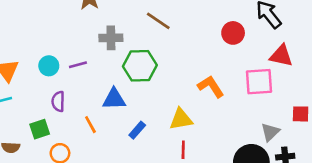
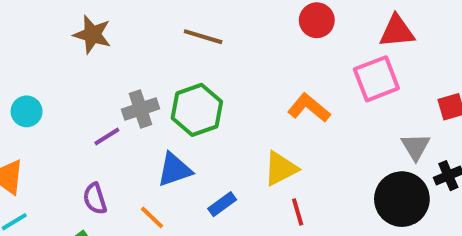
gray cross: (111, 38) -> (141, 109), moved
cyan circle: (49, 66) -> (27, 111), moved
blue rectangle: (137, 130) -> (222, 204), turned 30

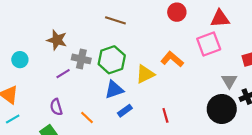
brown star: (92, 35) -> (57, 40), moved
gray cross: (141, 109) -> (81, 59), turned 30
yellow triangle: (281, 169) -> (145, 74), moved
blue triangle: (174, 170) -> (114, 90), moved

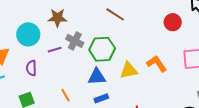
brown star: (57, 40) -> (57, 18), turned -30
cyan circle: (20, 60) -> (28, 34), moved, size x1.5
purple semicircle: (56, 107) -> (31, 68), moved

